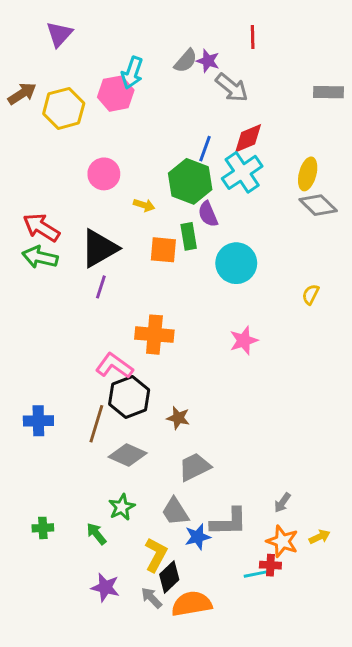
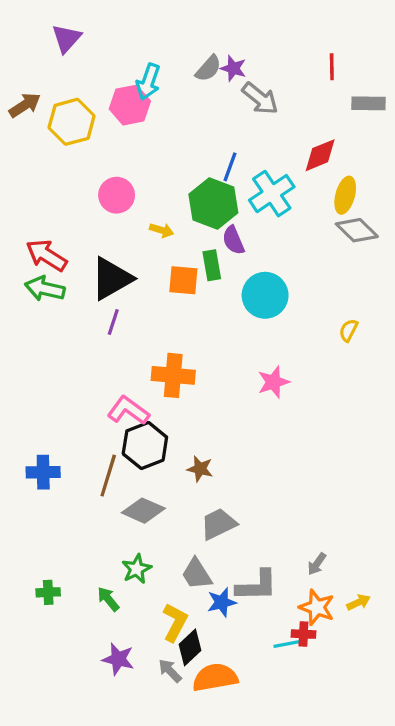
red line: (253, 37) -> (332, 67), moved
red diamond: (248, 138) -> (320, 155), moved

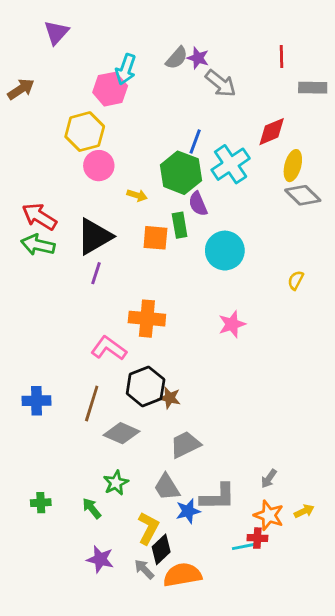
yellow hexagon: (72, 122) -> (85, 132), moved
black hexagon: (145, 445) -> (146, 386), moved

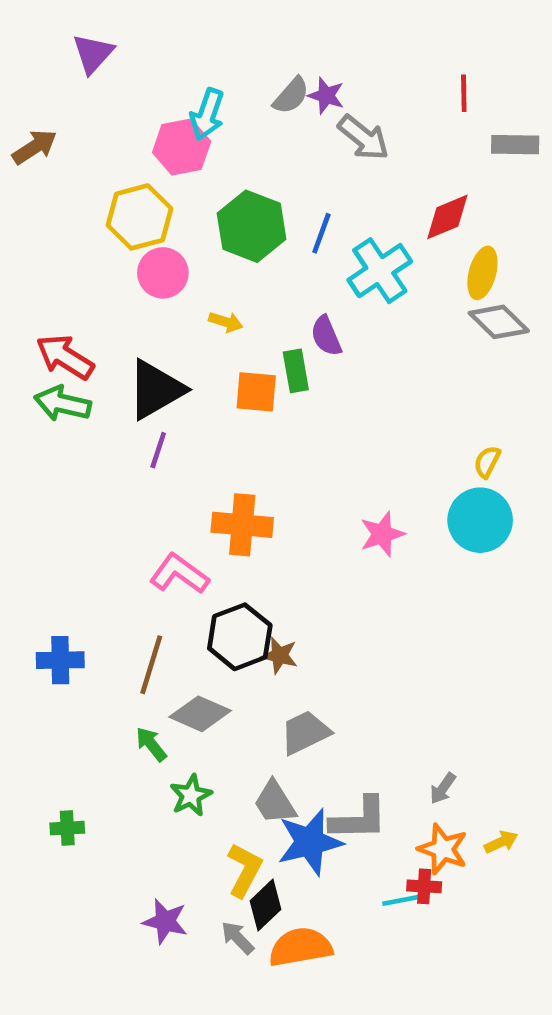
green hexagon: (181, 173) -> (252, 226), moved
cyan circle: (225, 251) -> (480, 520), moved
green arrow: (92, 508) -> (151, 744), moved
blue star: (188, 511) -> (310, 842), size x1.6

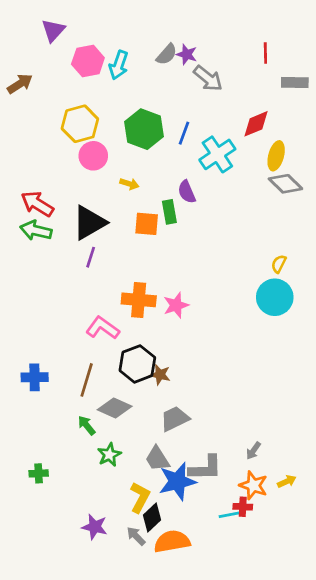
pink hexagon: (182, 147) -> (88, 61), moved
pink star: (382, 534) -> (176, 305), moved

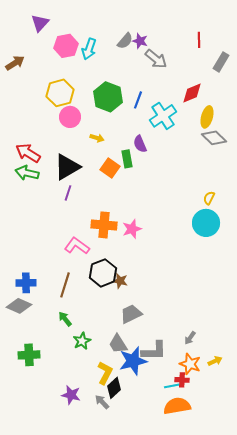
gray rectangle: (295, 82) -> (221, 62), turned -60
orange square: (147, 224) -> (110, 168), turned 30
gray diamond: (115, 408) -> (19, 306), moved
green cross: (39, 473) -> (29, 355), size x1.5
orange semicircle: (172, 541) -> (177, 406), moved

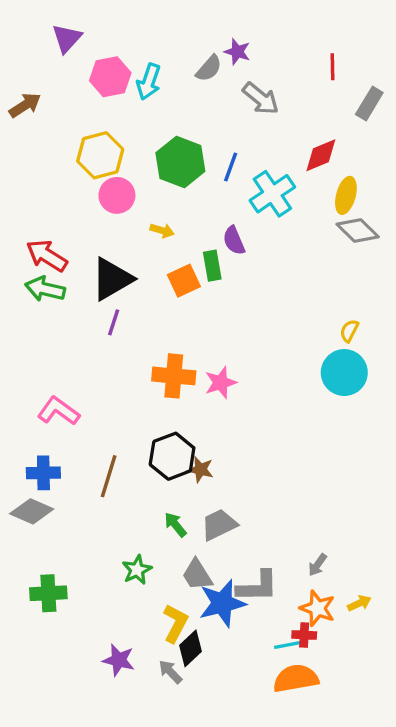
purple star: (140, 41) -> (237, 52), moved
orange square: (110, 168) -> (184, 281), turned 30
pink L-shape: (77, 246) -> (58, 411), moved
green arrow: (65, 319) -> (175, 525), moved

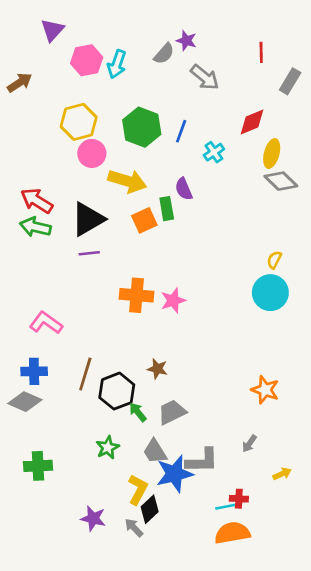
cyan cross: (272, 194) -> (214, 152), size x0.6
yellow arrow: (162, 230) -> (127, 181), size x2.0
purple line: (114, 322) -> (89, 253), turned 66
black hexagon: (172, 456) -> (117, 391), moved
orange star: (318, 608) -> (265, 390), moved

